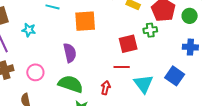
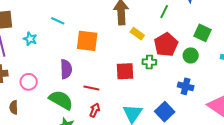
red line: (122, 67) -> (91, 88), moved

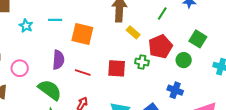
cyan line: (58, 21) -> (55, 20), moved, turned -32
red line: (91, 88) -> (83, 72), moved

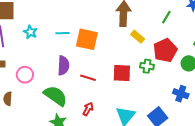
cyan line: (55, 20) -> (62, 33), moved

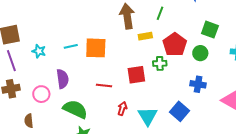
green line: (166, 17) -> (160, 13), moved
yellow rectangle: (138, 37) -> (145, 36), turned -40
purple semicircle: (63, 66) -> (63, 79), moved
red arrow: (88, 109) -> (122, 109), moved

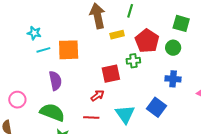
cyan star: (39, 51) -> (34, 33), moved
purple semicircle: (63, 79) -> (55, 81), moved
red line: (104, 86) -> (91, 117), moved
red arrow: (122, 109) -> (98, 96), moved, turned 40

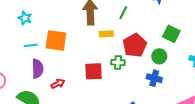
cyan line: (43, 50) -> (31, 45), moved
blue cross: (173, 79) -> (154, 78), moved
red arrow: (98, 96) -> (58, 84), moved

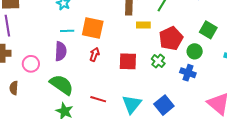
green cross: (118, 62) -> (158, 61), moved, turned 32
purple semicircle: (38, 69) -> (61, 51), moved
red arrow: (58, 84) -> (94, 54), moved, turned -48

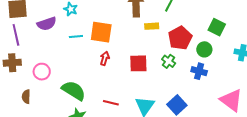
purple semicircle: (61, 51) -> (47, 24), moved, turned 72

